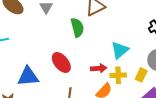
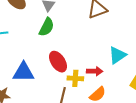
green semicircle: (77, 28) -> (47, 27), moved, turned 36
yellow cross: (118, 75) -> (75, 78), moved

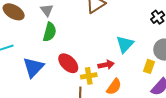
blue triangle: (24, 72) -> (33, 67), moved, turned -35

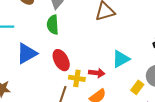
green semicircle: (50, 32) -> (53, 25), turned 144

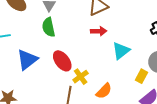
red arrow: (97, 73) -> (99, 31), moved
yellow cross: (77, 78) -> (81, 77), turned -35

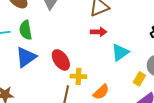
green semicircle: (49, 27) -> (26, 30), moved
yellow cross: (81, 77) -> (78, 76), turned 35

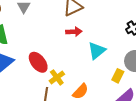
yellow cross: (78, 76) -> (57, 77), turned -35

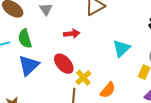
red arrow: (74, 32) -> (72, 34), moved

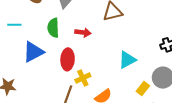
green semicircle: (25, 39) -> (53, 28), moved
red ellipse: (64, 64) -> (68, 59), turned 30

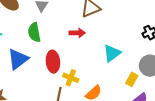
red arrow: (83, 32) -> (77, 33), moved
yellow cross: (83, 78) -> (71, 78), turned -35

